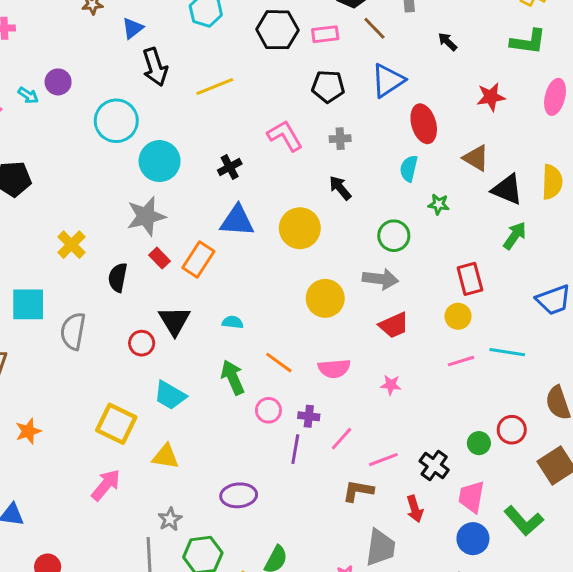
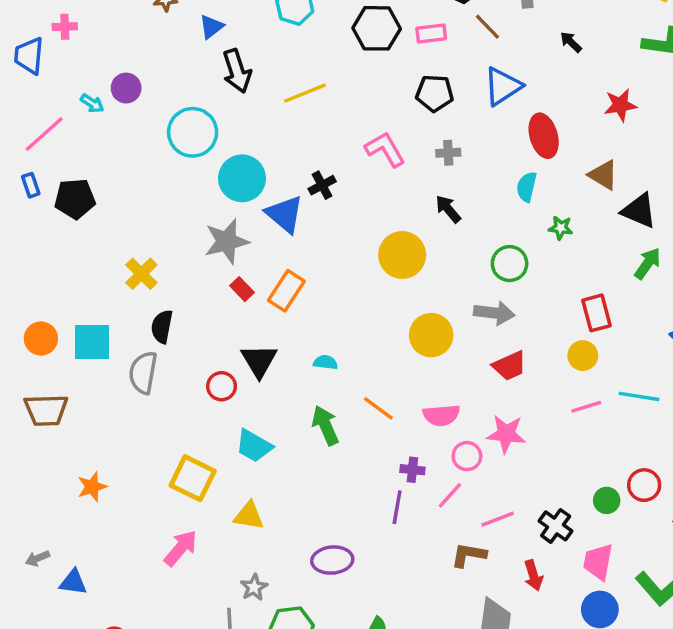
blue triangle: (237, 221) -> (285, 214), moved, turned 36
black semicircle: (118, 277) -> (162, 327), moved
pink star: (391, 385) -> (506, 434), size x1.6
pink circle: (268, 410) -> (467, 456), moved

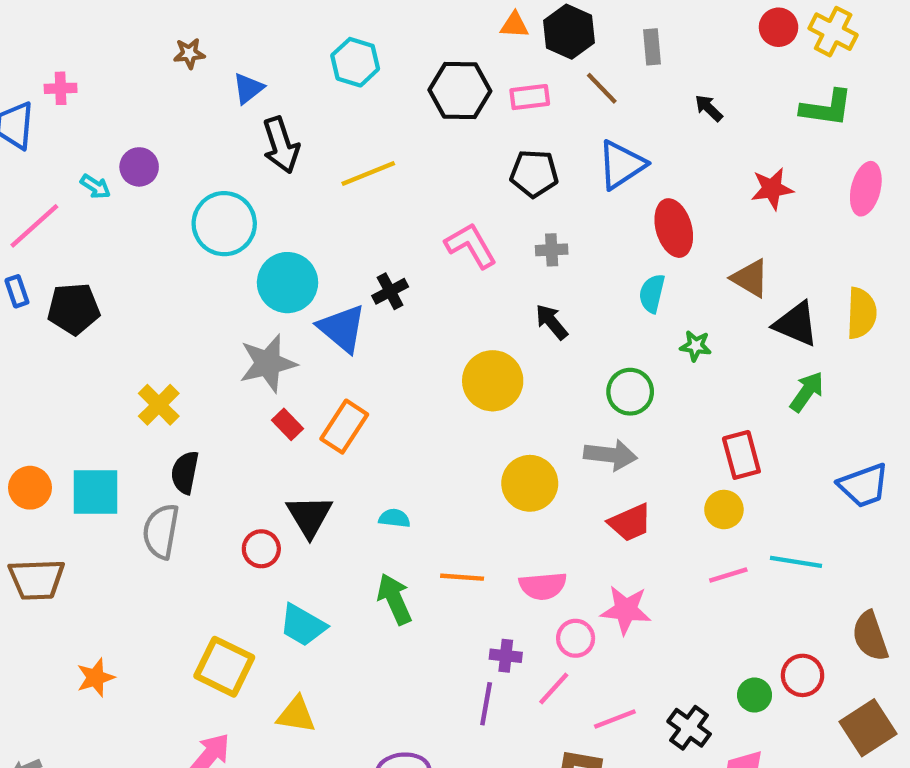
orange line: (378, 408) -> (462, 577), turned -32

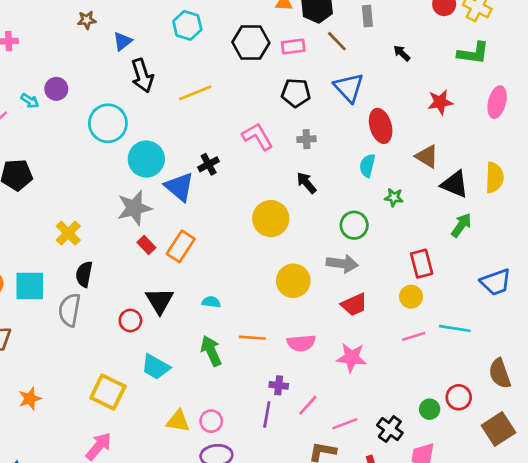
blue triangle: (621, 165) -> (349, 88), turned -40
pink circle: (576, 638) -> (211, 421), moved
yellow triangle: (296, 715) -> (178, 421), moved

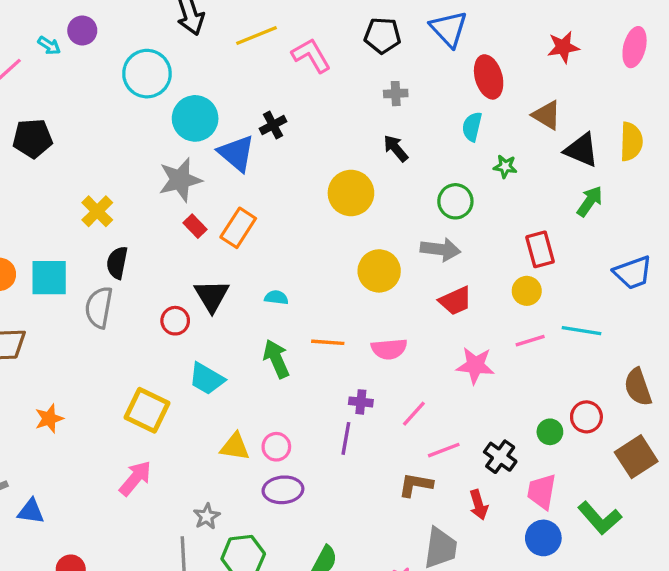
pink L-shape: (258, 137) -> (311, 55), moved
pink star: (351, 358) -> (475, 365), moved
pink line: (308, 405) -> (414, 414), moved

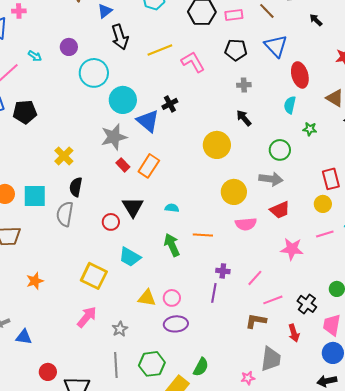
purple circle: (82, 31) -> (69, 47), moved
pink semicircle: (389, 349) -> (246, 224), moved
gray star: (207, 516) -> (120, 329), moved

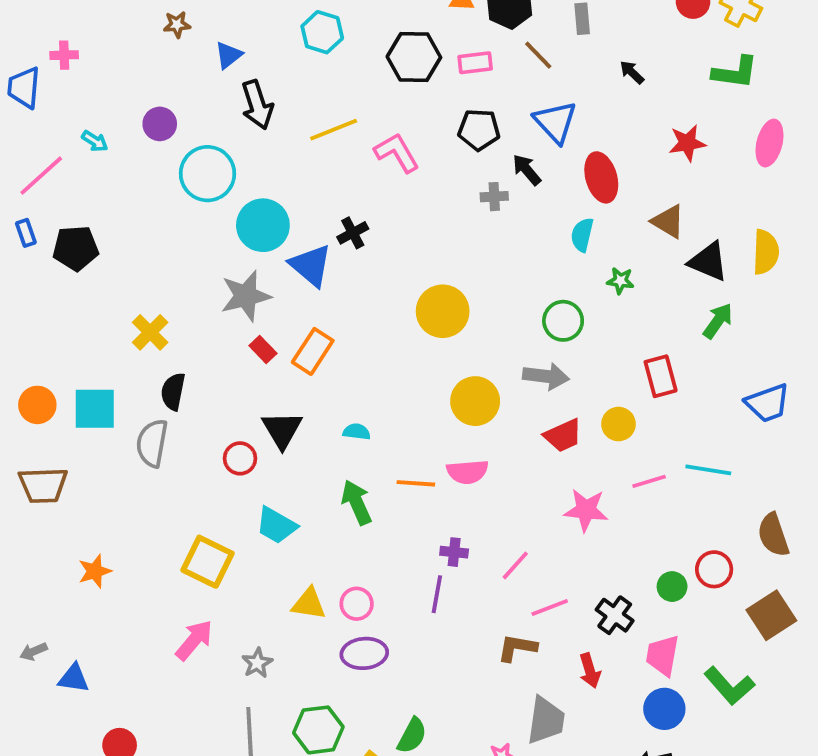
black arrow: (244, 118) -> (527, 170), moved
yellow circle: (323, 204) -> (618, 424), moved
pink semicircle: (246, 224) -> (467, 472), moved

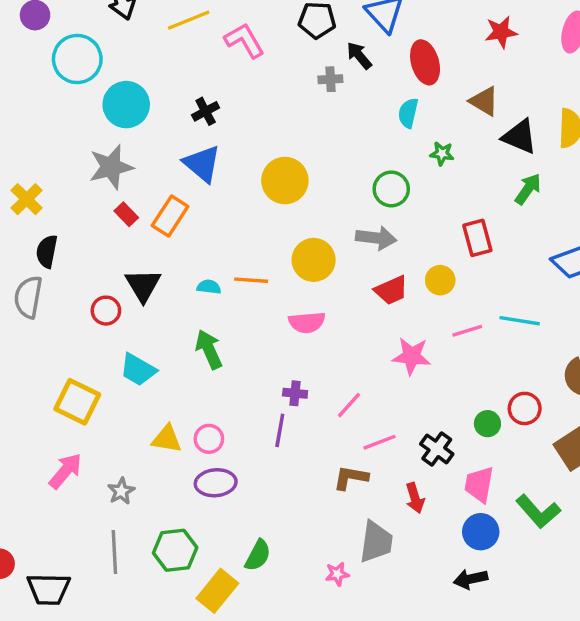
blue triangle: (311, 265) -> (202, 164), moved
orange line: (416, 483) -> (251, 280), moved

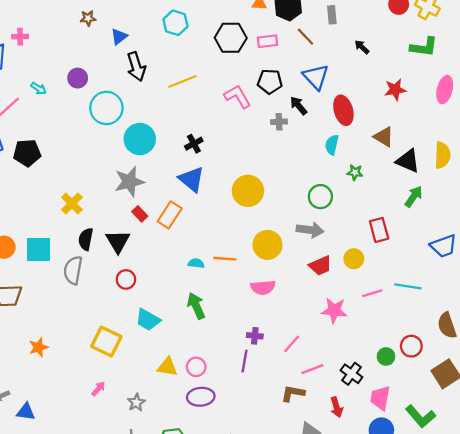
pink L-shape: (244, 40) -> (238, 96), moved
black triangle: (143, 285) -> (118, 241), moved
pink arrow: (65, 471) -> (98, 389), size x0.6

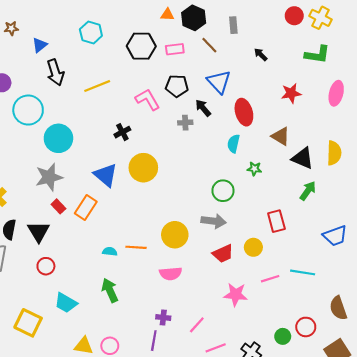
black cross: (194, 144) -> (122, 132), moved
yellow circle: (248, 191) -> (143, 168), moved

